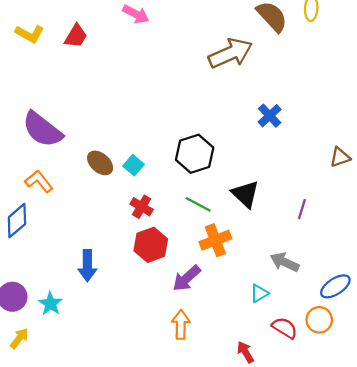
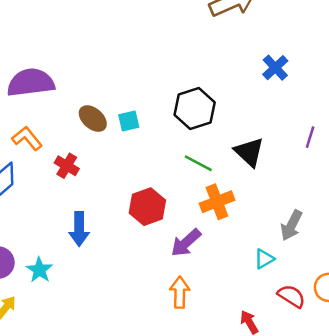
purple semicircle: (42, 129) -> (31, 83), turned 135
cyan square: (133, 165) -> (129, 121), turned 36
red cross: (142, 207) -> (67, 166), moved
purple line: (302, 209) -> (310, 137), moved
gray arrow: (285, 262) -> (291, 225), turned -88

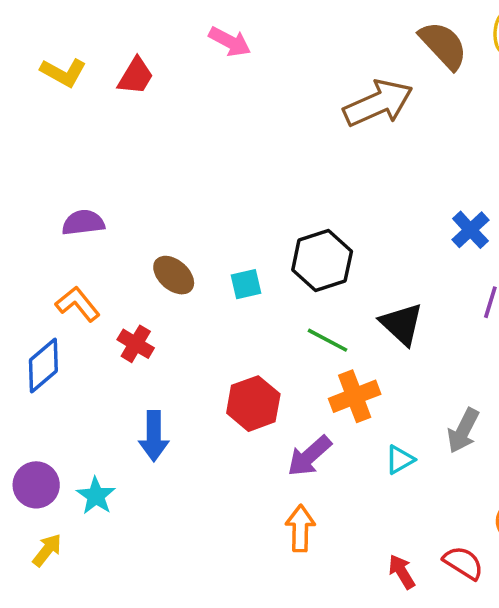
blue cross: (275, 68) -> (470, 230), moved
purple semicircle: (31, 83) -> (83, 223), size x0.6
cyan square: (129, 121) -> (246, 284), moved
cyan triangle: (264, 259) -> (400, 460), moved
red semicircle: (291, 296) -> (463, 563), moved

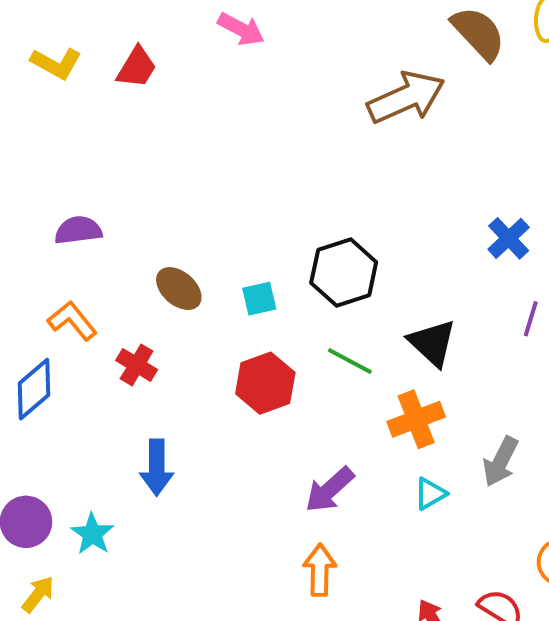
orange cross: (355, 396) -> (416, 419), moved
red hexagon: (253, 404) -> (265, 383), moved

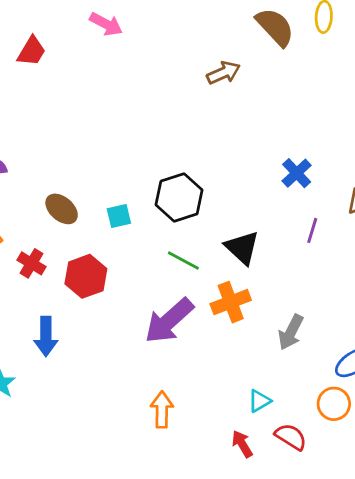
brown arrow: (406, 98) -> (223, 73), size x0.6
red hexagon: (265, 383) -> (86, 276), moved
purple arrow: (330, 490) -> (169, 321), moved, size x1.4
cyan triangle: (430, 494) -> (259, 401), moved

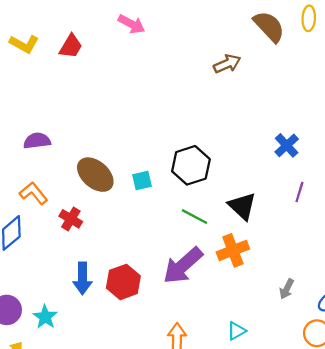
brown ellipse: (62, 209) -> (95, 175), size x1.4
red hexagon: (86, 276) -> (123, 282), moved
gray arrow: (291, 332) -> (287, 289), moved, size x0.7
cyan triangle: (259, 401) -> (236, 331), moved

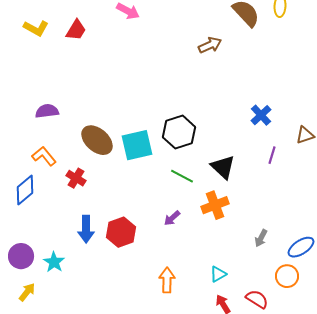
cyan square: (142, 180) -> (137, 145), size x1.8
purple arrow: (183, 266) -> (172, 218), size x0.5

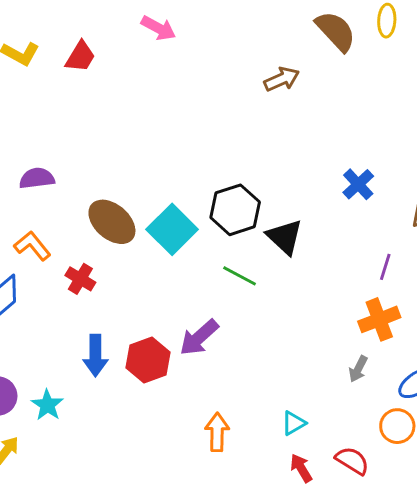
cyan square: (137, 145) -> (172, 229), turned -32
purple line: (272, 155) -> (385, 267), moved
black triangle: (223, 167) -> (285, 237), moved
orange cross: (215, 205) -> (379, 319), moved
purple arrow: (172, 218) -> (199, 337), moved, size x1.6

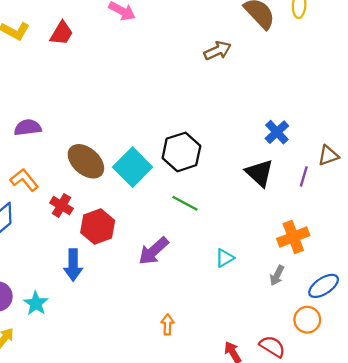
black triangle: (285, 237) -> (259, 173), moved
purple line: (385, 267) -> (304, 176), moved
red hexagon: (148, 360) -> (98, 227), moved
cyan triangle: (294, 423) -> (225, 258), moved
orange arrow: (217, 432) -> (167, 324), size x0.7

